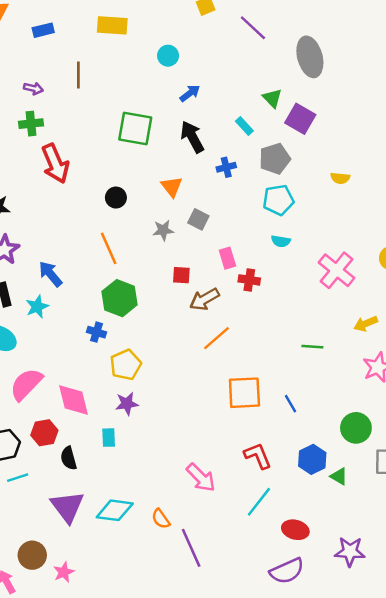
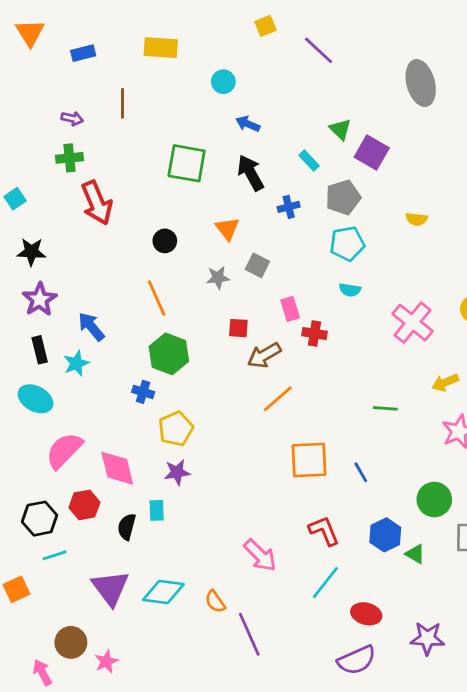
gray ellipse: (310, 57) -> (421, 83), moved
blue arrow: (190, 93) -> (248, 124), turned -120
black semicircle: (69, 458) -> (127, 527), moved, turned 30

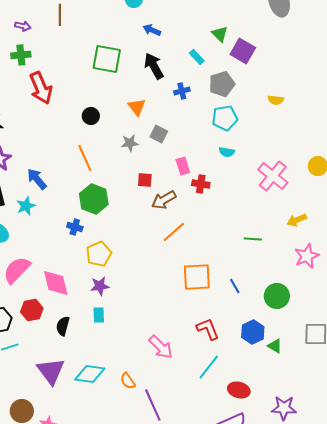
green circle: (434, 499) -> (277, 296), moved
cyan rectangle: (157, 510) -> (99, 315), moved

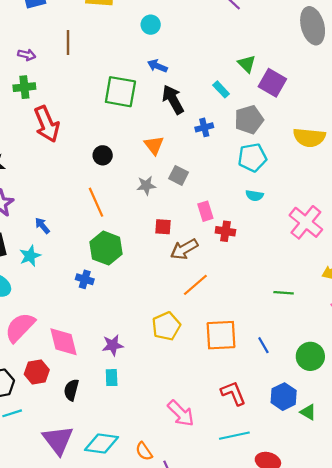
blue arrow: (152, 30) -> (157, 66), moved
yellow semicircle: (276, 100) -> (309, 137), size x1.8
blue arrow: (37, 179) -> (42, 226), size x0.7
yellow pentagon: (99, 254) -> (166, 326), moved
cyan line: (209, 367) -> (234, 436), turned 40

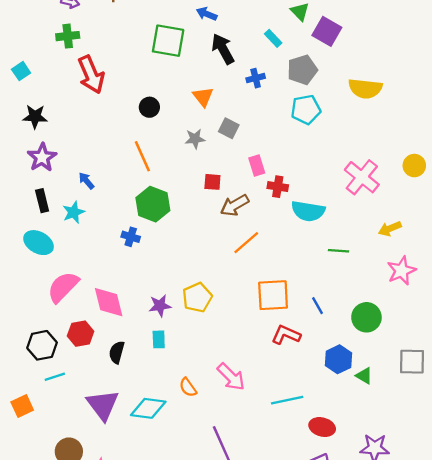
cyan semicircle: (255, 196) -> (308, 211), moved, size x1.8
yellow pentagon: (166, 326) -> (197, 297), moved
red L-shape: (233, 393) -> (286, 335), moved, turned -44
orange semicircle: (144, 451) -> (188, 387), moved

